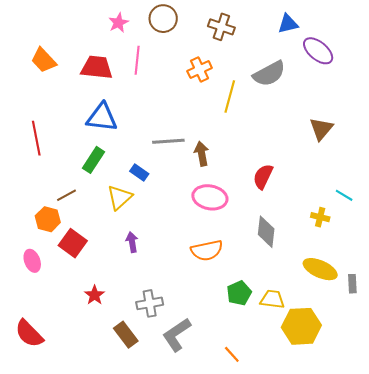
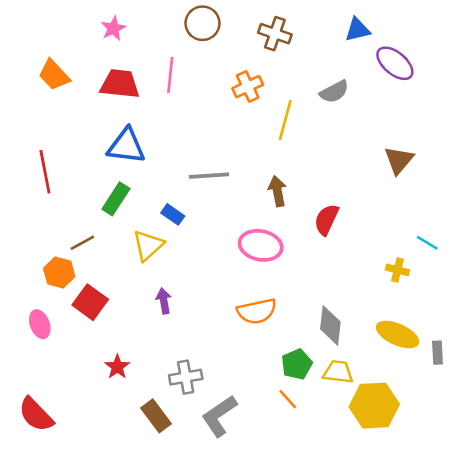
pink star: (118, 23) -> (113, 28), moved
gray semicircle: (269, 74) -> (334, 92), size x0.7
brown arrow: (202, 154) -> (277, 191), moved
gray diamond: (266, 232) -> (330, 325), moved
orange line: (232, 354) -> (288, 399), moved

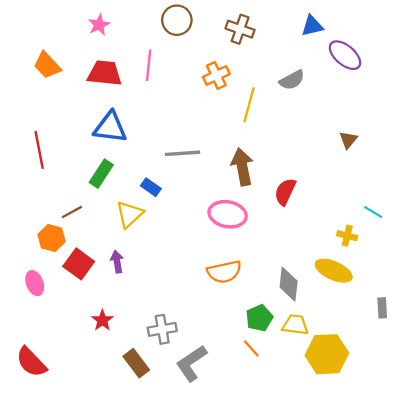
brown triangle: (399, 160) -> (348, 140), size x0.7
brown arrow: (277, 191) -> (242, 167), size x1.4
purple arrow: (164, 301) -> (117, 262), moved
yellow ellipse: (398, 335) -> (334, 271), moved

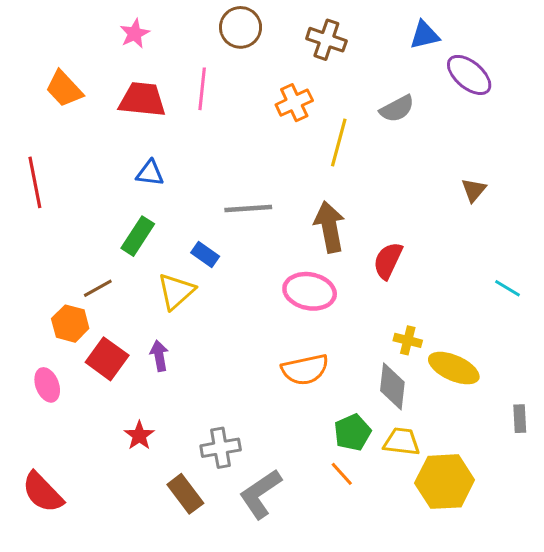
blue triangle: (110, 127) -> (150, 173), size x0.6
red line: (39, 150) -> (35, 182), moved
yellow cross: (347, 236) -> (408, 340), moved

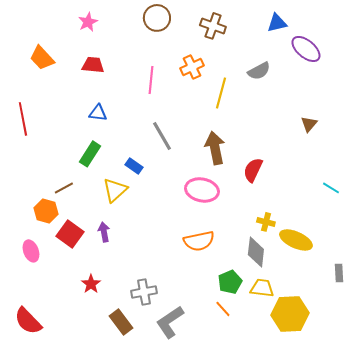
pink line: (202, 89) -> (151, 80), moved
red trapezoid: (142, 100) -> (93, 65), size x0.7
gray line: (248, 208) -> (162, 136), turned 64

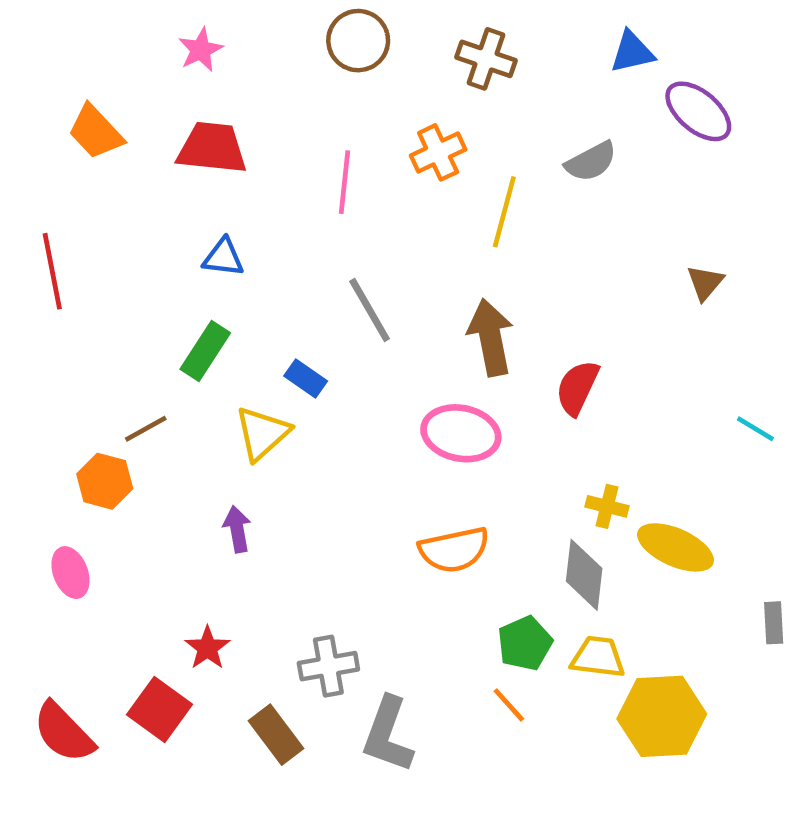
red trapezoid: (93, 65) -> (212, 148), size x1.4
red square: (70, 234) -> (160, 710), moved
gray L-shape: (170, 322) -> (388, 735), turned -36

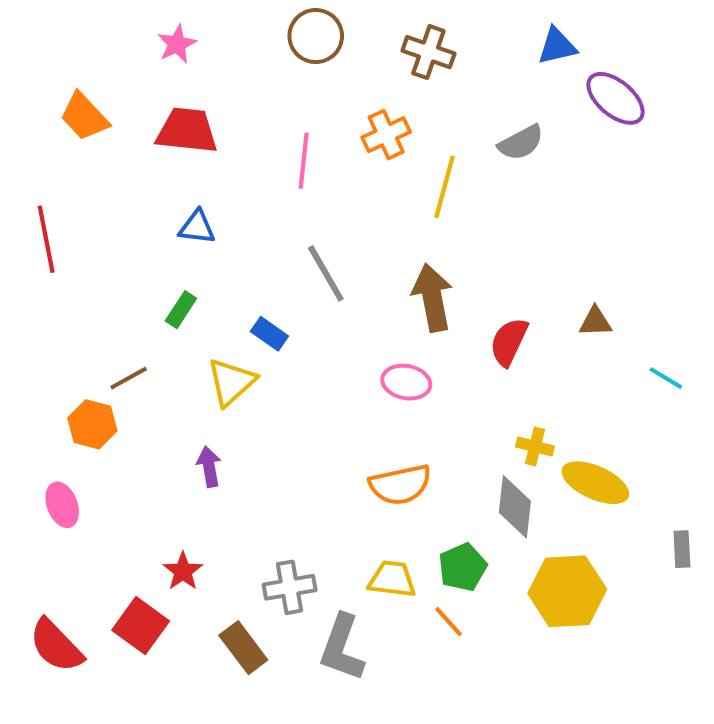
brown triangle: (705, 283) -> (595, 322), moved, turned 48
green rectangle: (205, 351) -> (181, 310), size x0.7
pink ellipse: (461, 433) -> (406, 382), size x0.7
yellow trapezoid: (598, 657) -> (392, 579), moved
yellow hexagon: (662, 716) -> (567, 591), moved

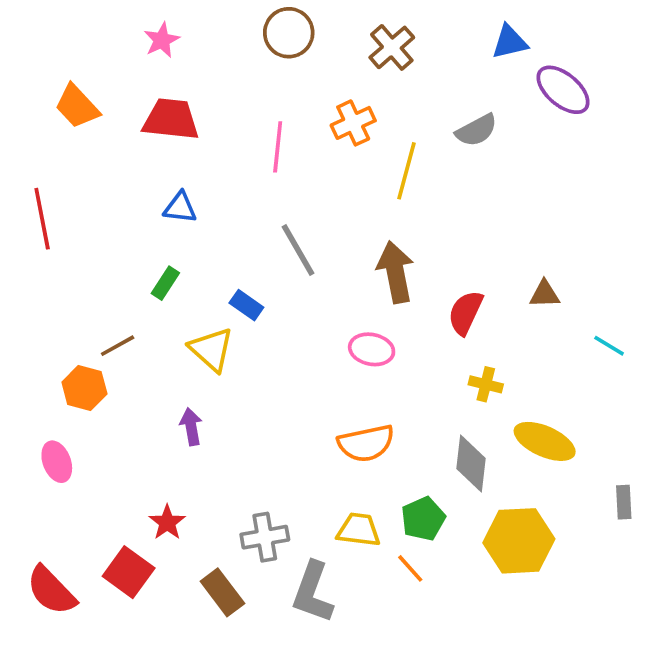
brown cross: (428, 52) -> (392, 47), turned 30
yellow triangle: (231, 382) -> (211, 349), turned -36
yellow cross: (535, 446) -> (486, 384), moved

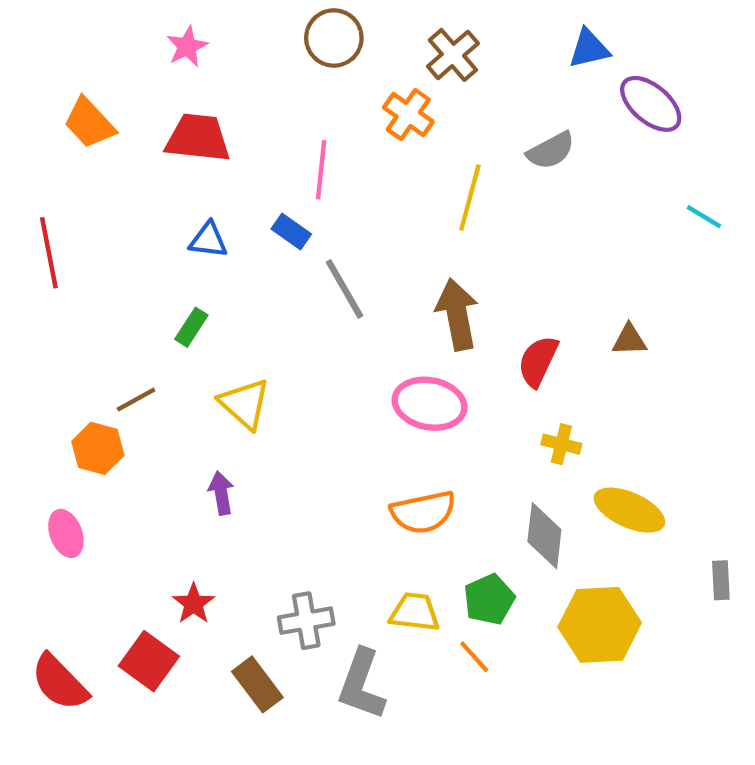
orange cross: (353, 123) -> (408, 115), moved, turned -30
blue rectangle: (246, 305) -> (291, 231), moved
cyan line: (609, 346) -> (704, 217), moved
pink ellipse: (372, 349) -> (430, 404), size x1.4

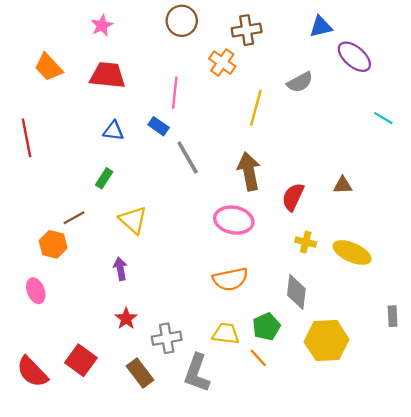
brown cross: (453, 55) -> (247, 30), turned 32
yellow ellipse: (629, 510) -> (352, 252), moved
red star: (194, 604) -> (126, 319), moved

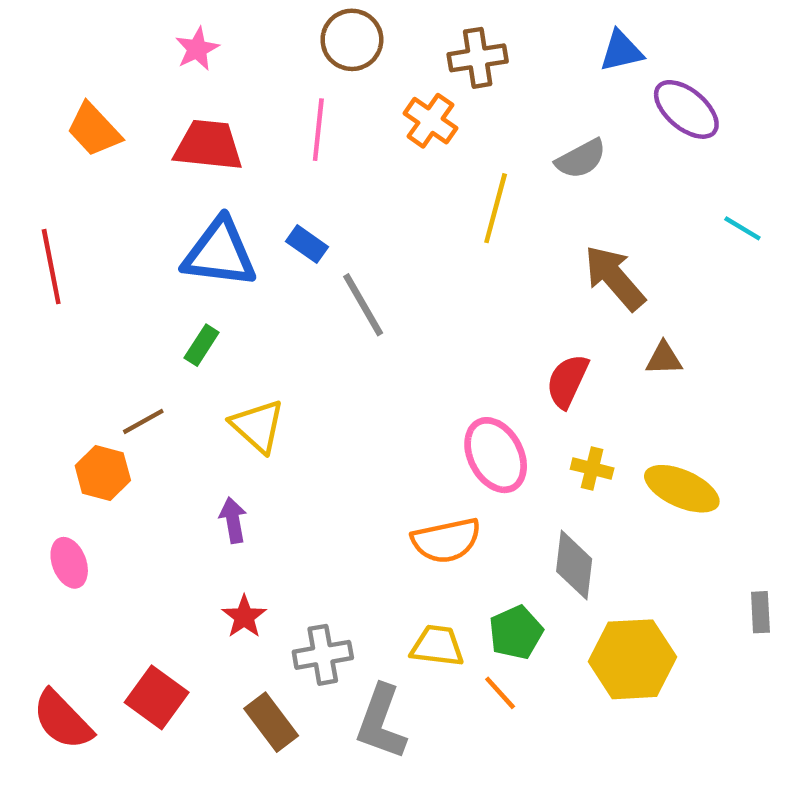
pink line: (175, 93) -> (318, 130), moved
blue triangle: (113, 131) -> (220, 253), size x1.8
brown arrow: (249, 171) -> (615, 278), moved, turned -30
pink ellipse: (234, 220) -> (496, 455), moved, turned 51

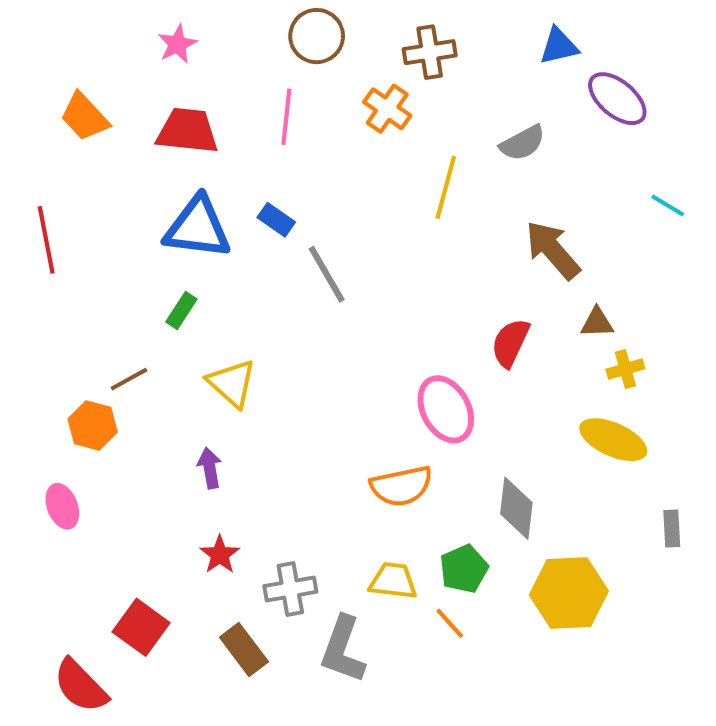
yellow cross: (592, 469) -> (625, 369), moved, turned -30
gray rectangle: (760, 612) -> (672, 528), moved
red semicircle: (62, 720) -> (80, 686), moved

